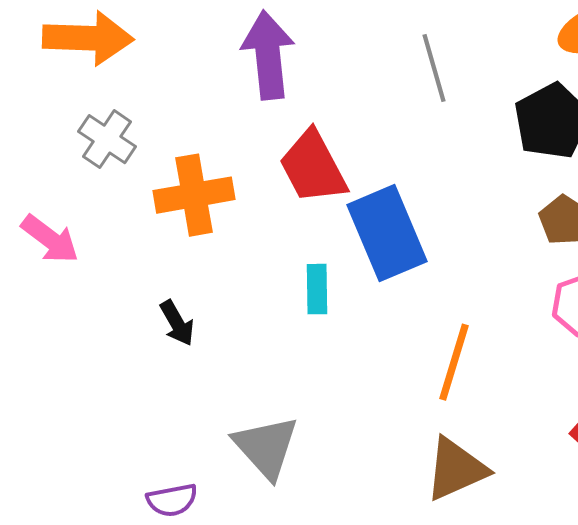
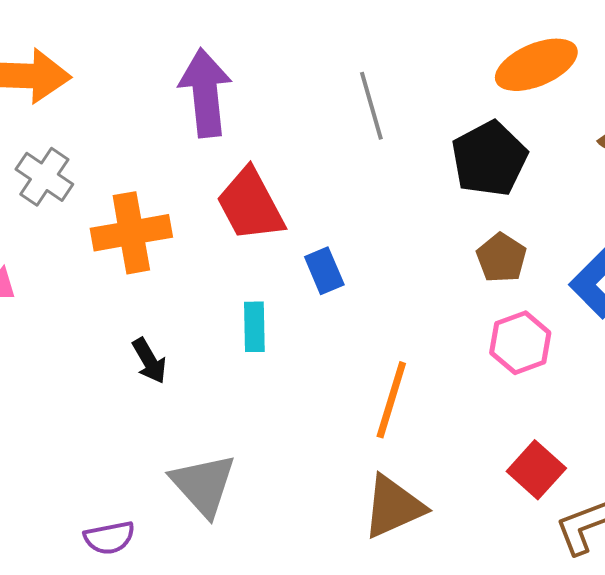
blue rectangle: (387, 233) -> (324, 271), size x0.5
black arrow: (177, 323) -> (149, 361), moved

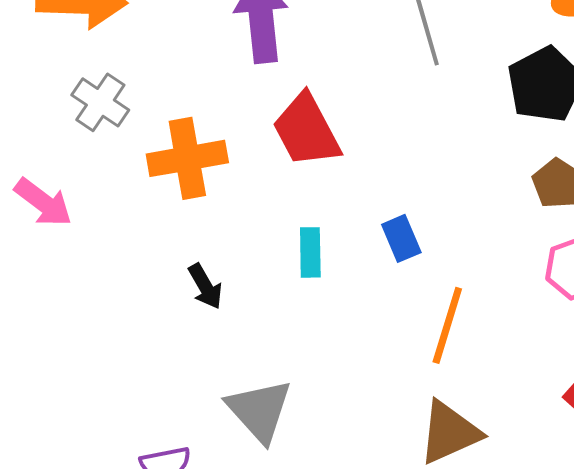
blue rectangle: (324, 271) -> (401, 238), moved

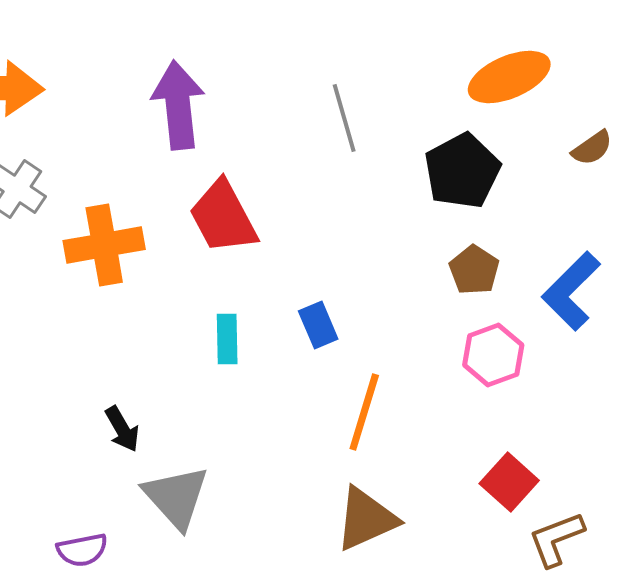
black arrow: (205, 286) -> (122, 429), moved

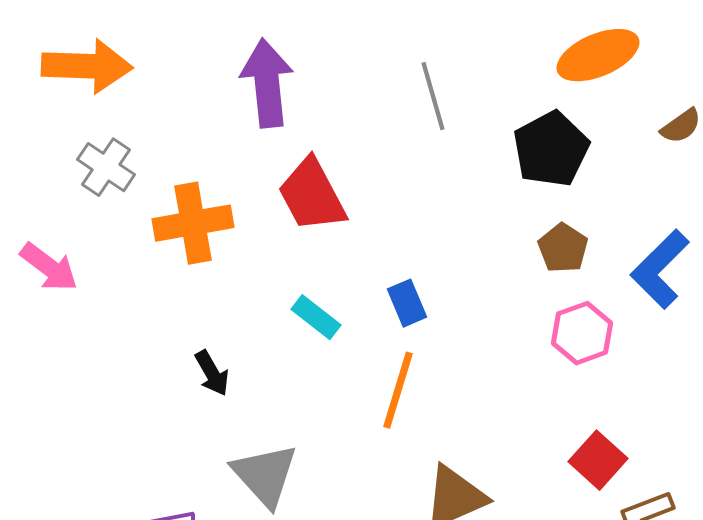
cyan rectangle: (227, 339) -> (316, 317), turned -51
orange line: (364, 412) -> (398, 390), moved
black arrow: (122, 429) -> (212, 373), moved

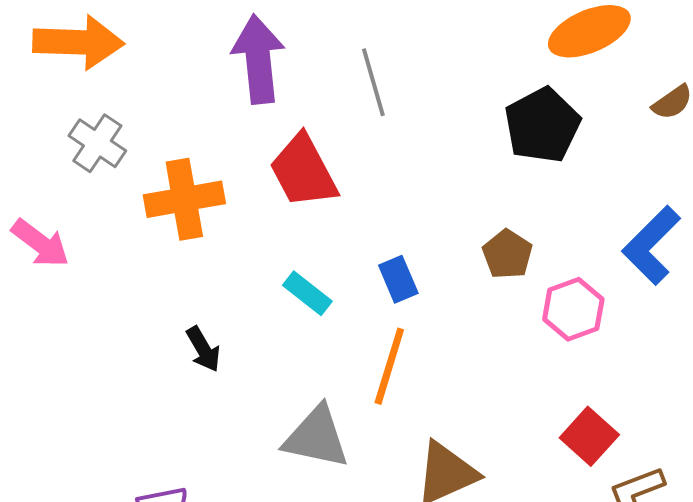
gray line: (433, 96) -> (373, 82), moved
brown pentagon: (563, 248) -> (507, 254), moved
gray triangle: (265, 475) -> (316, 437), moved, turned -36

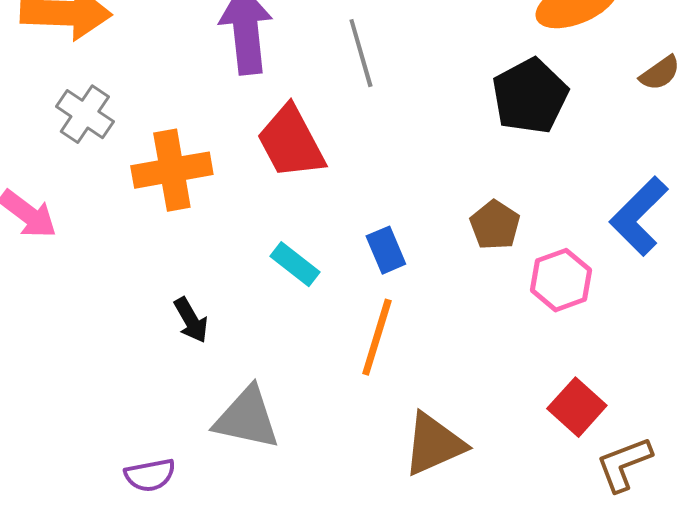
gray triangle: (316, 437) -> (247, 418), moved

